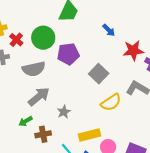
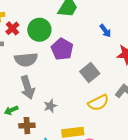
purple pentagon: (68, 54) -> (62, 49), turned 30
gray arrow: (39, 97) -> (28, 88), turned 105

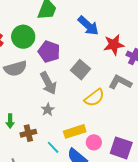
blue arrow: (105, 31) -> (88, 26), size x1.6
gray arrow: (28, 88) -> (48, 83), moved
green arrow: (11, 110) -> (10, 121), turned -56

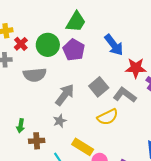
purple pentagon: (49, 52) -> (74, 50), moved
gray L-shape: (120, 82) -> (125, 95), moved
gray arrow: (48, 83) -> (65, 95), turned -125
yellow rectangle: (75, 131) -> (83, 147), turned 40

